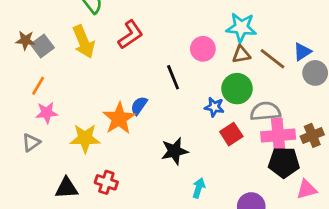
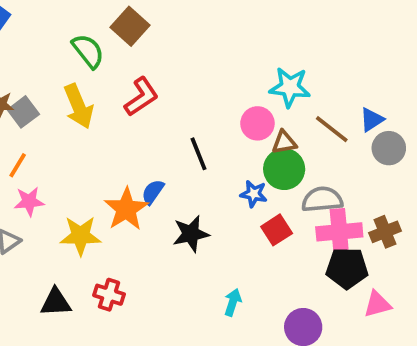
pink circle: (203, 49) -> (257, 123), moved
brown triangle: (241, 55) -> (284, 142), moved
black star: (174, 151) -> (191, 234), moved

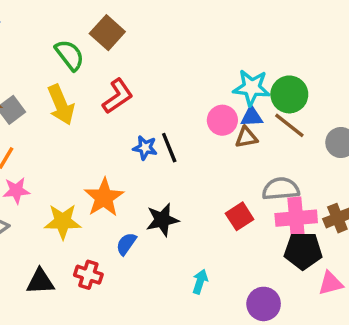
blue triangle: (372, 120) -> (252, 117), moved, turned 30
green circle: (284, 169) -> (289, 94), moved
blue semicircle: (153, 192) -> (126, 244), moved
blue star: (254, 194) -> (145, 148), moved

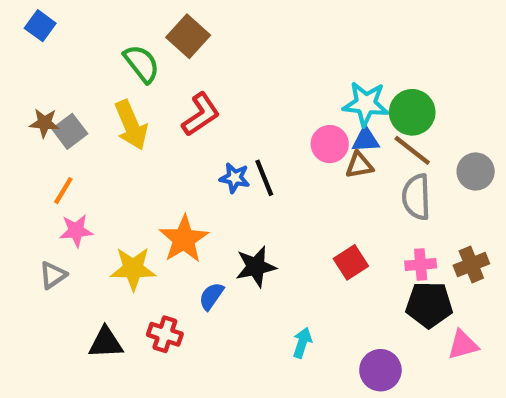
gray semicircle: (281, 189) -> (416, 197), moved, turned -87
pink cross: (296, 218) -> (421, 265), size x0.6

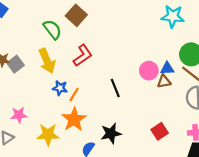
cyan star: (366, 104) -> (173, 16), moved
blue star: (235, 178) -> (60, 88), moved
orange line: (63, 191) -> (74, 94), moved

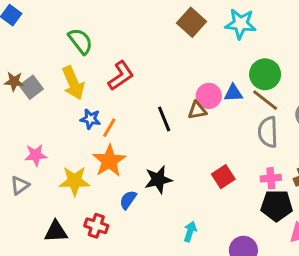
brown square: (76, 15) -> (191, 22), moved
brown triangle: (164, 81) -> (197, 110), moved

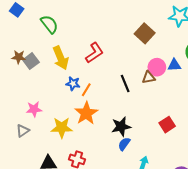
brown square: (191, 22) -> (145, 33), moved
green semicircle: (80, 41) -> (49, 24), moved
blue semicircle: (128, 200) -> (124, 144), moved

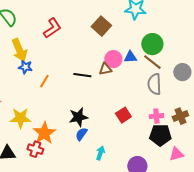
red L-shape: (94, 53) -> (52, 28), moved
blue star: (73, 84) -> (25, 67), moved
black line: (125, 84) -> (82, 75), turned -60
orange star: (86, 113) -> (44, 133), moved

